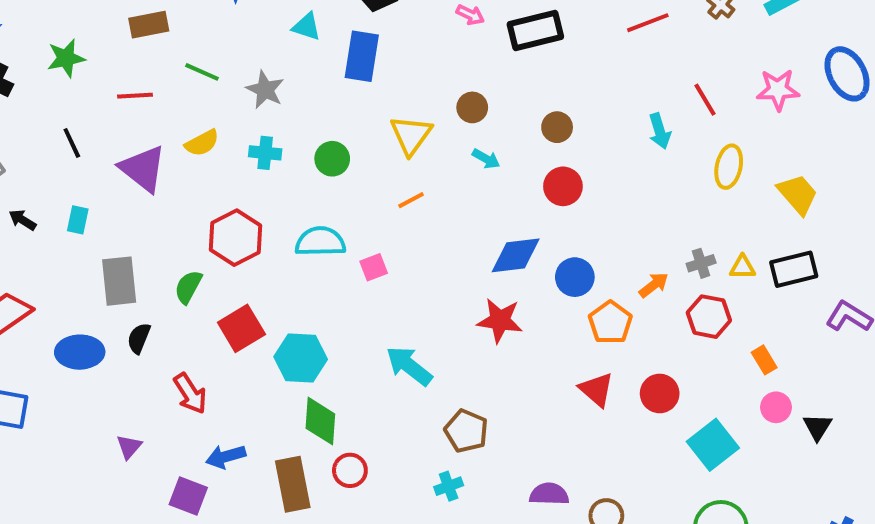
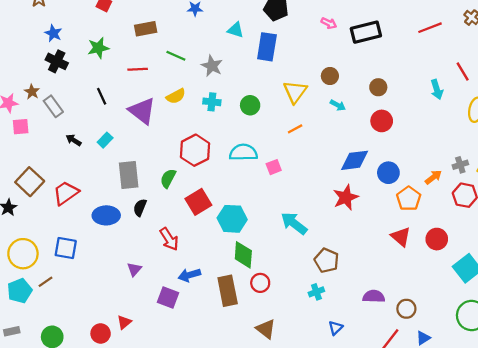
cyan rectangle: (78, 220) -> (105, 140), turned 32
red star: (500, 320) -> (346, 197), turned -30

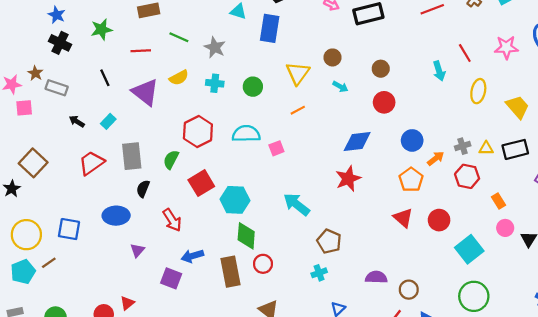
gray rectangle: (53, 106) -> (57, 88), turned -35
blue circle: (388, 173) -> (412, 140), moved
red trapezoid: (66, 193) -> (91, 163), moved
blue ellipse: (106, 215) -> (116, 216), moved

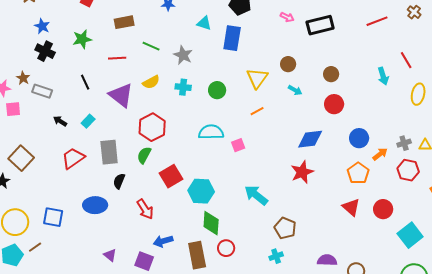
red hexagon: (198, 131) -> (152, 127), moved
purple triangle: (137, 250) -> (110, 255), moved, turned -32

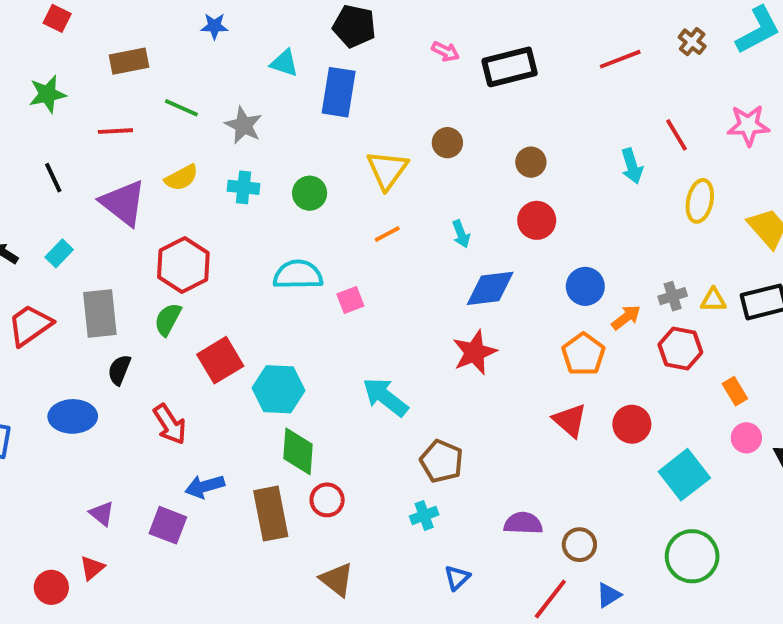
cyan arrow: (295, 90) -> (461, 234), moved, turned 40

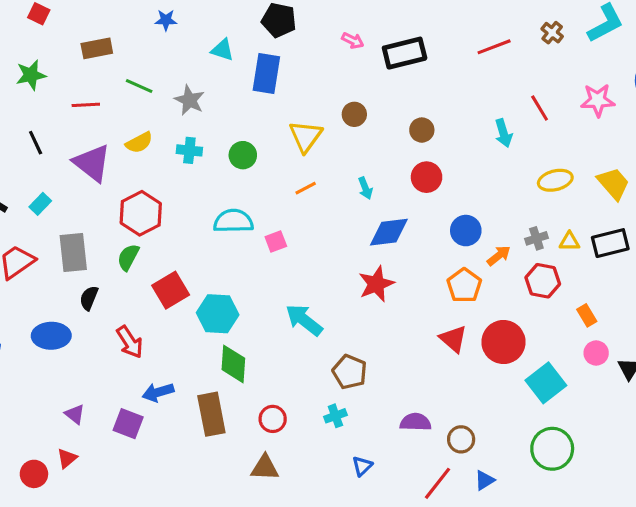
yellow ellipse: (700, 201) -> (555, 180), moved, turned 64
red circle: (632, 424) -> (503, 342), size x1.4
red circle: (327, 500) -> (273, 419), moved
brown triangle: (337, 580) -> (265, 468), turned -36

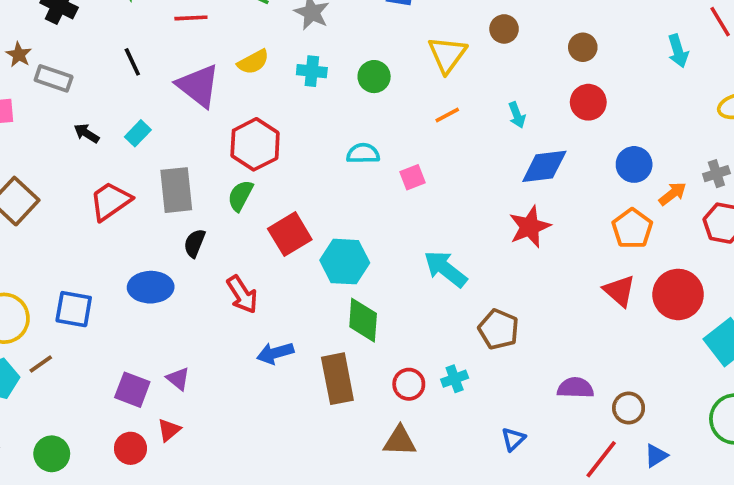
cyan semicircle: (233, 221) -> (363, 153), size x0.7
cyan cross: (335, 416) -> (455, 379), moved
purple square: (128, 424) -> (132, 390), moved

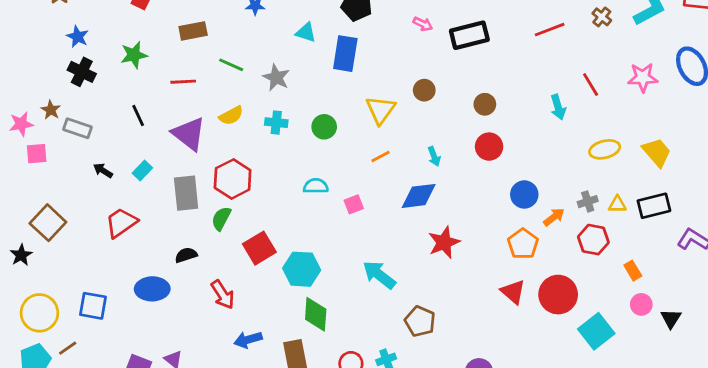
blue diamond: (544, 166) -> (419, 196), moved
gray rectangle: (176, 190) -> (186, 193), moved
black semicircle: (195, 243) -> (186, 255), turned 50

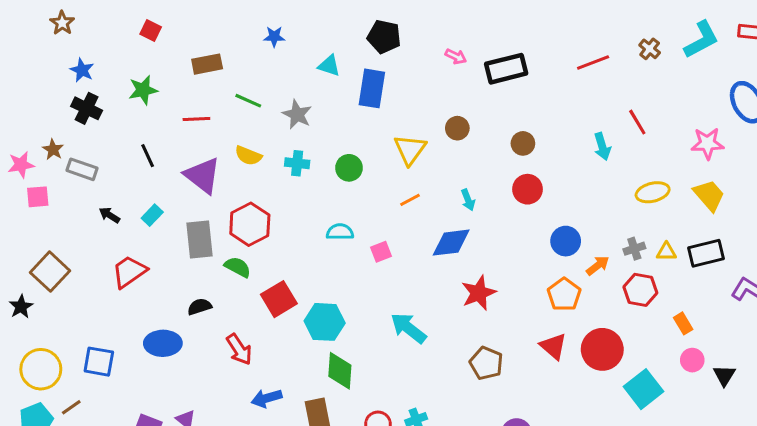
pink star: (643, 77) -> (708, 143), moved
yellow semicircle: (231, 116) -> (248, 156), turned 50
green semicircle: (221, 218) -> (238, 267), turned 90
brown pentagon: (420, 321) -> (486, 363), moved

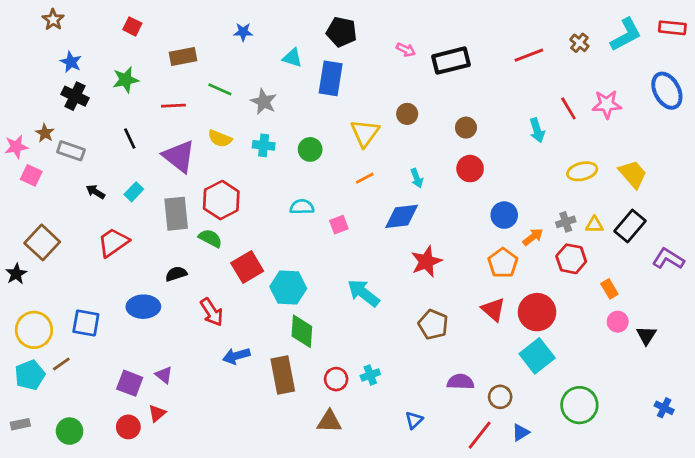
pink star: (708, 143) -> (607, 104), moved
pink square: (38, 197) -> (31, 175), turned 30
black rectangle: (706, 253) -> (630, 226), turned -36
cyan square: (643, 389) -> (537, 356), moved

